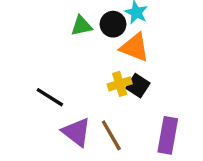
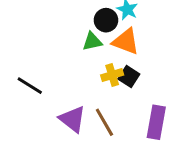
green triangle: (81, 26) -> (92, 41), moved
black line: (50, 97) -> (30, 86), moved

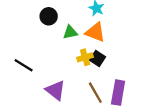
black circle: (106, 20) -> (49, 16), moved
brown line: (104, 122) -> (95, 93), moved

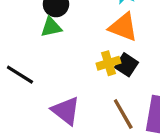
green triangle: (70, 32) -> (51, 27), moved

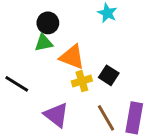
orange triangle: (123, 27) -> (72, 57), moved
yellow cross: (108, 63) -> (82, 81), moved

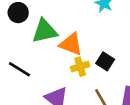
black circle: (48, 23) -> (18, 13), moved
green triangle: (44, 43) -> (45, 31), size x1.5

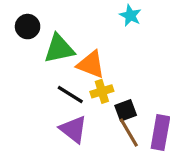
black square: (105, 61) -> (126, 110), moved, turned 36
black line: (19, 69) -> (70, 95), moved

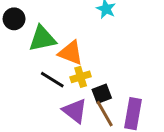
purple triangle: (73, 129) -> (75, 111), moved

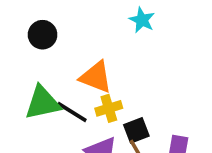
black circle: (14, 19) -> (43, 35), moved
green triangle: (42, 39) -> (43, 103), moved

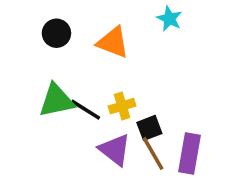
cyan star: (142, 20) -> (169, 19), moved
orange triangle: (96, 77) -> (113, 42), moved

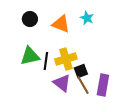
cyan star: (169, 19) -> (87, 18), moved
yellow cross: (122, 106) -> (66, 59), size x1.5
black line: (86, 110) -> (46, 61), turned 66

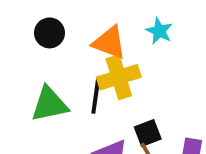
yellow cross: (66, 59) -> (119, 77), moved
black line: (46, 61) -> (96, 96), moved

